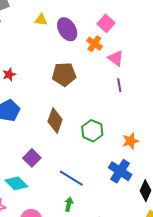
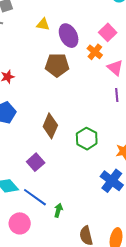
brown pentagon: (64, 74) -> (57, 65), moved
purple square: (32, 158) -> (36, 162), moved
blue line: (71, 178) -> (35, 197), moved

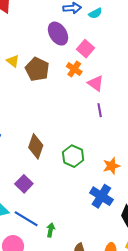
yellow triangle: (43, 24) -> (13, 61), moved, turned 32
purple ellipse: (69, 36) -> (58, 34), moved
brown pentagon: (57, 65) -> (37, 69), moved, turned 30

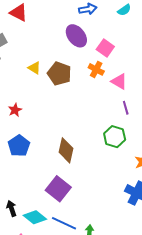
cyan semicircle: (95, 13) -> (124, 10), moved
green hexagon: (73, 156) -> (115, 137), moved
purple square: (24, 184) -> (58, 189), size x1.4

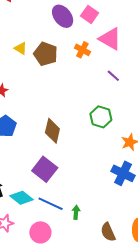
pink square: (105, 48) -> (90, 14), moved
pink triangle: (119, 81) -> (110, 39), moved, size x1.4
purple line: (126, 108) -> (113, 76), moved, turned -32

